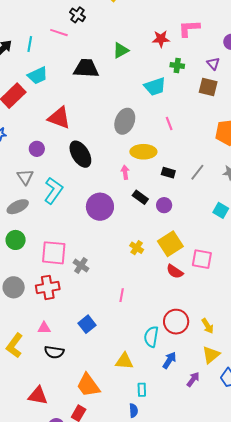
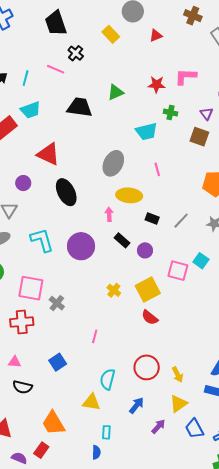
cyan L-shape: (53, 191) -> (42, 240), moved, turned -56
pink square: (202, 259) -> (178, 271), moved
cyan semicircle: (151, 337) -> (108, 379), moved

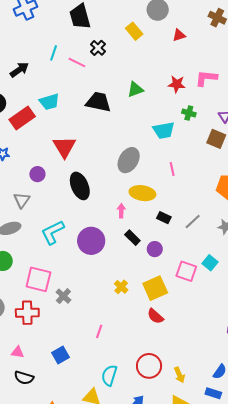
cyan line: (26, 78) -> (54, 53), moved
red triangle: (48, 154) -> (64, 147), turned 30
cyan L-shape: (42, 240) -> (53, 232), turned -104

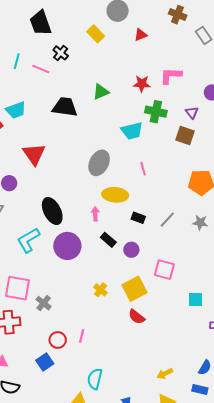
green cross: (189, 113) -> (156, 112), size x1.5
black ellipse: (80, 186) -> (52, 211), moved
cyan square: (210, 263) -> (196, 300), moved, turned -35
red circle: (149, 366) -> (58, 340), moved, size x0.7
yellow arrow: (179, 375) -> (165, 374), turned 91

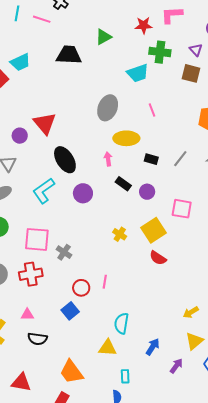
red triangle: (34, 154) -> (45, 123), moved
purple circle: (67, 246) -> (83, 193), size x0.7

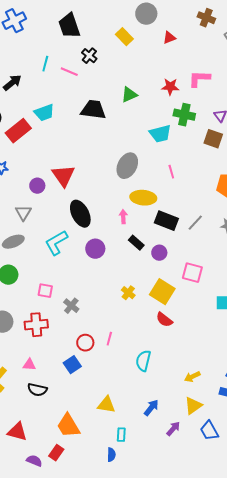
black rectangle: (151, 159) -> (166, 221), size x1.6
yellow square: (153, 230) -> (162, 292), turned -30
pink square: (37, 239) -> (45, 291), size x0.6
cyan semicircle: (121, 323) -> (143, 361), moved

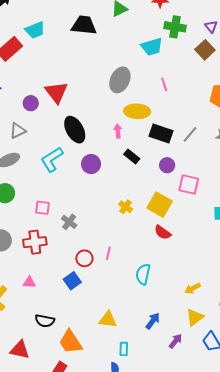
brown square: (213, 139) -> (205, 50), turned 30
gray triangle: (23, 213) -> (18, 131), turned 36
purple circle: (159, 253) -> (167, 165), moved
black semicircle: (37, 390) -> (45, 321), moved

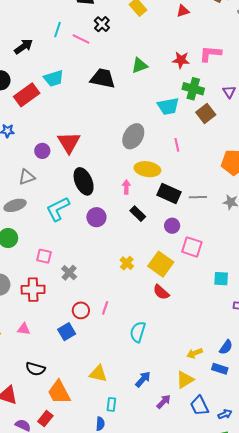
brown square: (205, 50) -> (206, 114), moved
gray line: (190, 134) -> (198, 197), turned 42
yellow arrow: (193, 288) -> (195, 353), moved

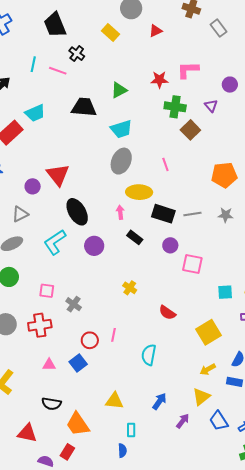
cyan trapezoid: (168, 106) -> (121, 129), moved
yellow square: (161, 264) -> (208, 332), moved, turned 30
pink triangle: (24, 329) -> (49, 365), moved

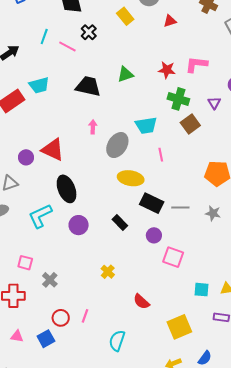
cyan trapezoid: (121, 129) -> (146, 125), moved
red triangle: (58, 175) -> (53, 150), turned -35
pink arrow: (120, 212) -> (93, 127), moved

